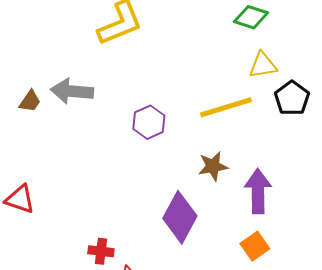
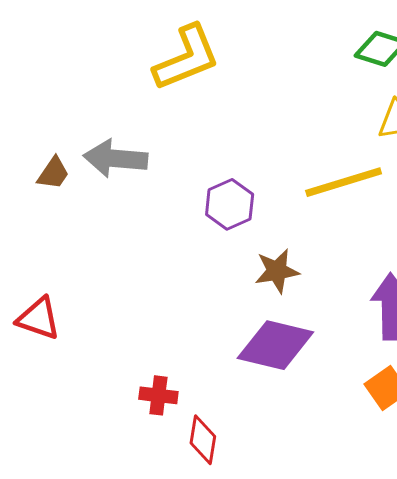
brown star: (213, 166) -> (277, 271), moved
purple diamond: (180, 217) -> (275, 345), turned 75

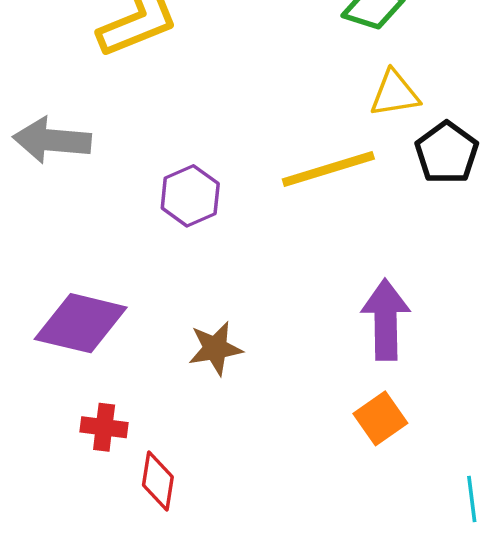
brown star: (277, 271) -> (215, 348), moved
purple diamond: (275, 345) -> (81, 323), moved

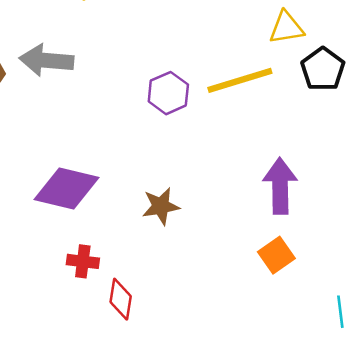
purple hexagon: (190, 196) -> (168, 93), moved

